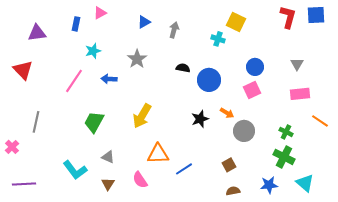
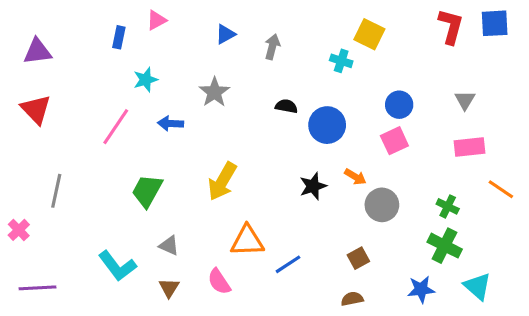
purple triangle: (37, 33) -> (38, 51), moved
brown semicircle: (233, 191) -> (352, 299), moved

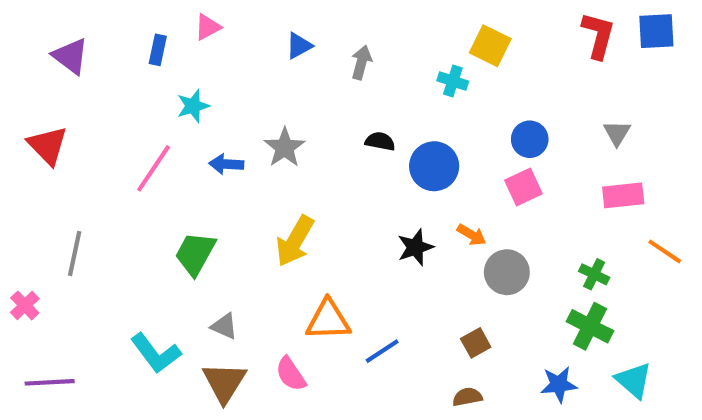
purple triangle: (38, 51) -> (70, 56), moved, turned 44
gray star: (214, 92) -> (285, 148), moved
brown triangle: (169, 288) -> (224, 382), size x1.6

